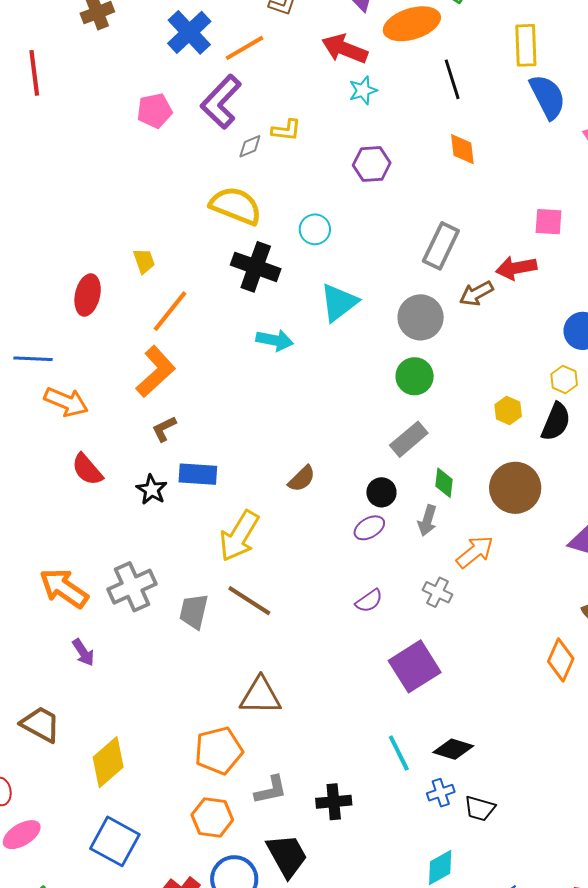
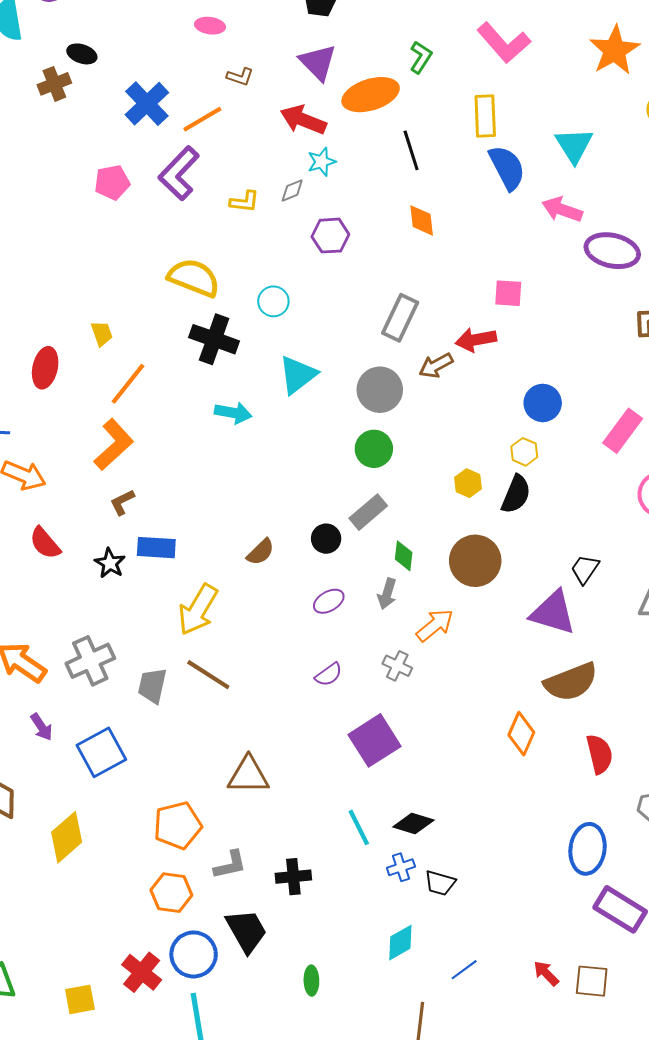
gray diamond: (250, 146) -> (292, 190), moved
black circle: (381, 492) -> (326, 539), moved
brown triangle: (260, 696) -> (248, 775), moved
blue square: (115, 841) -> (101, 752), moved, turned 33

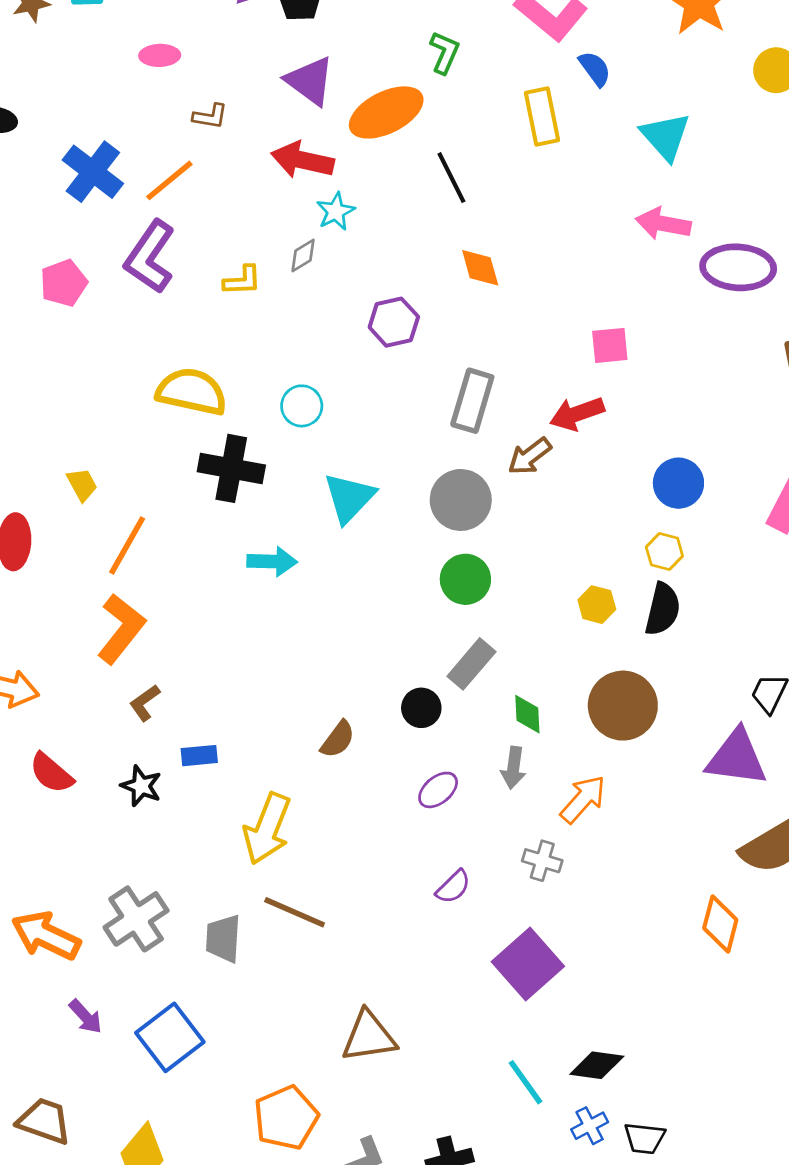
blue semicircle: (507, 168) -> (595, 69), moved, size x0.6
purple hexagon: (330, 236) -> (394, 322), moved
blue rectangle: (156, 548) -> (199, 756), size x0.7

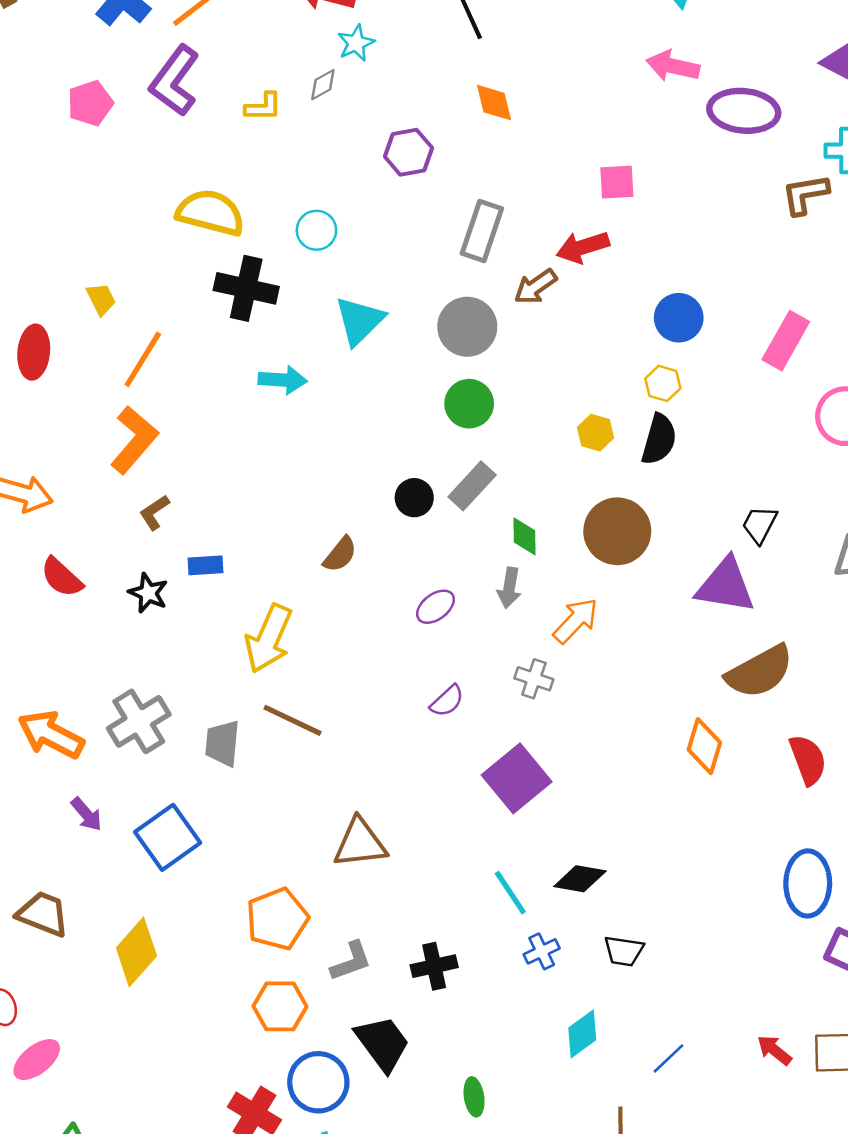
black circle: (421, 708) -> (414, 498), moved
blue cross: (590, 1126) -> (542, 951), moved

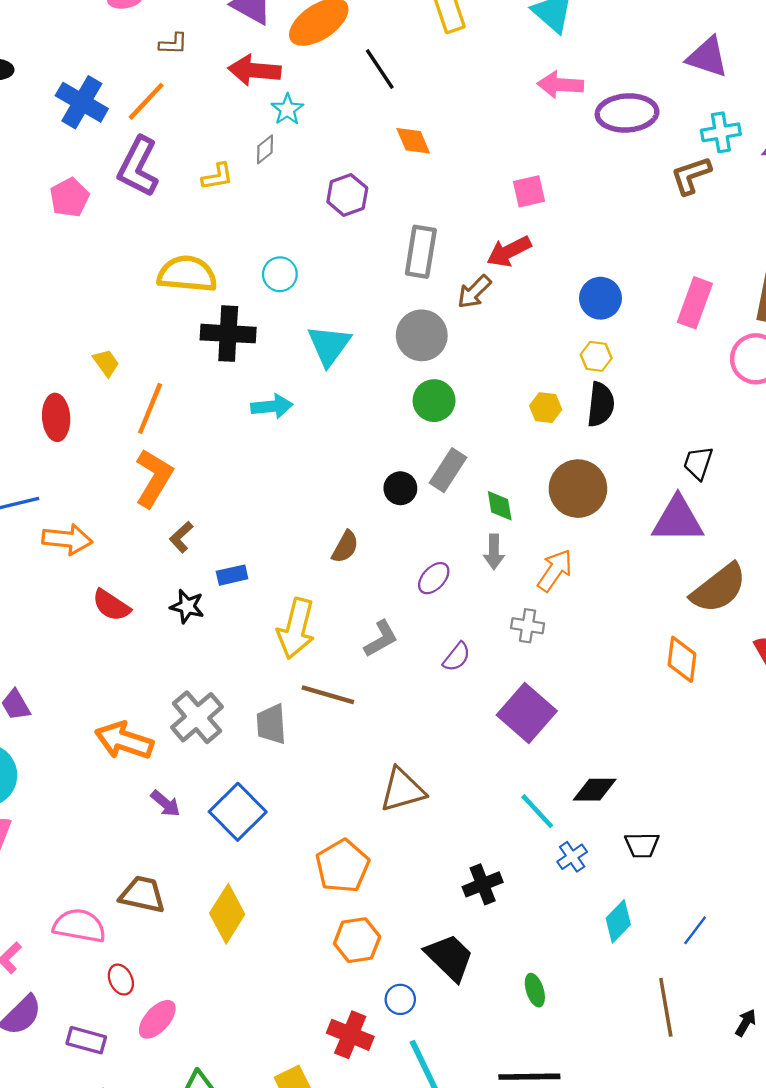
gray L-shape: (351, 961) -> (381, 639), moved
blue circle: (318, 1082) -> (400, 999), size x0.6

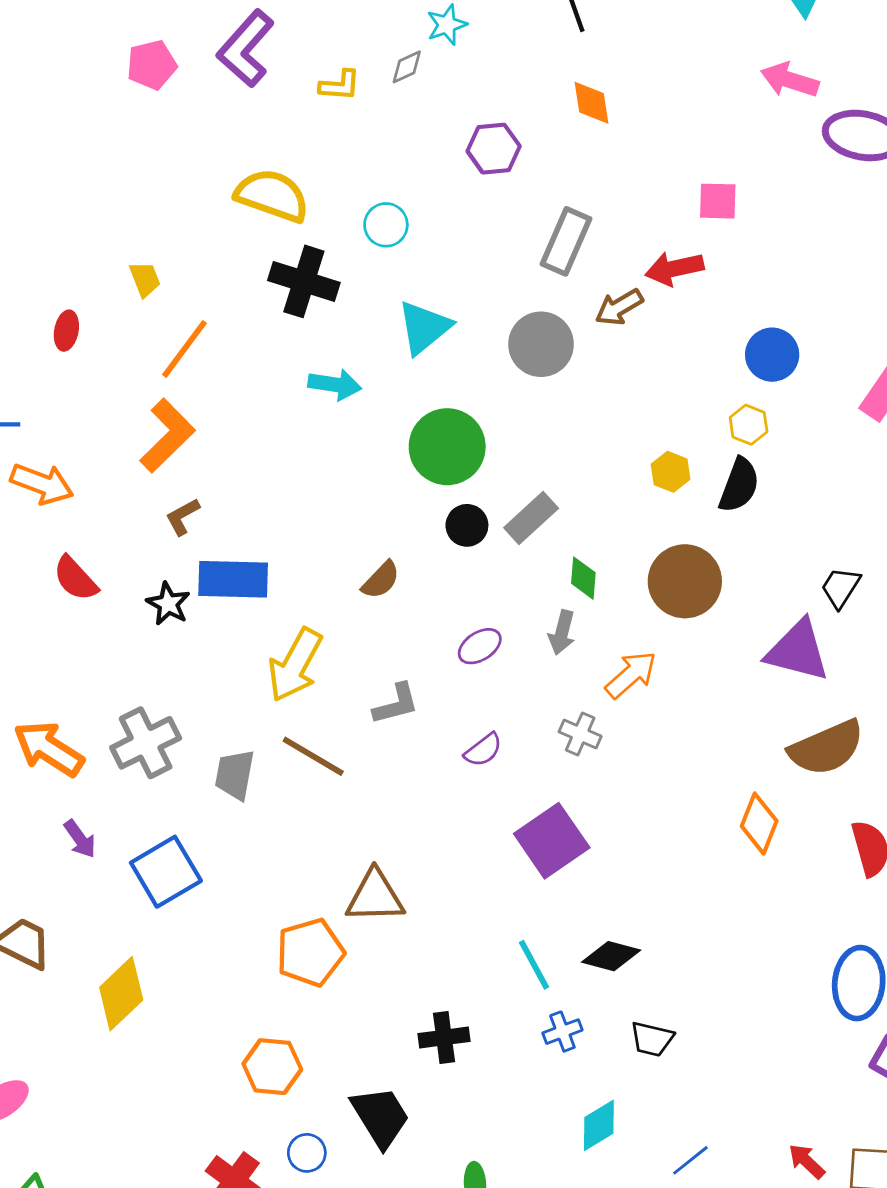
green circle: (434, 401) -> (447, 447), moved, size x1.4
red ellipse: (56, 417) -> (66, 331), size x0.7
blue rectangle: (232, 575) -> (233, 579), size x1.8
orange pentagon: (343, 866) -> (310, 952), moved

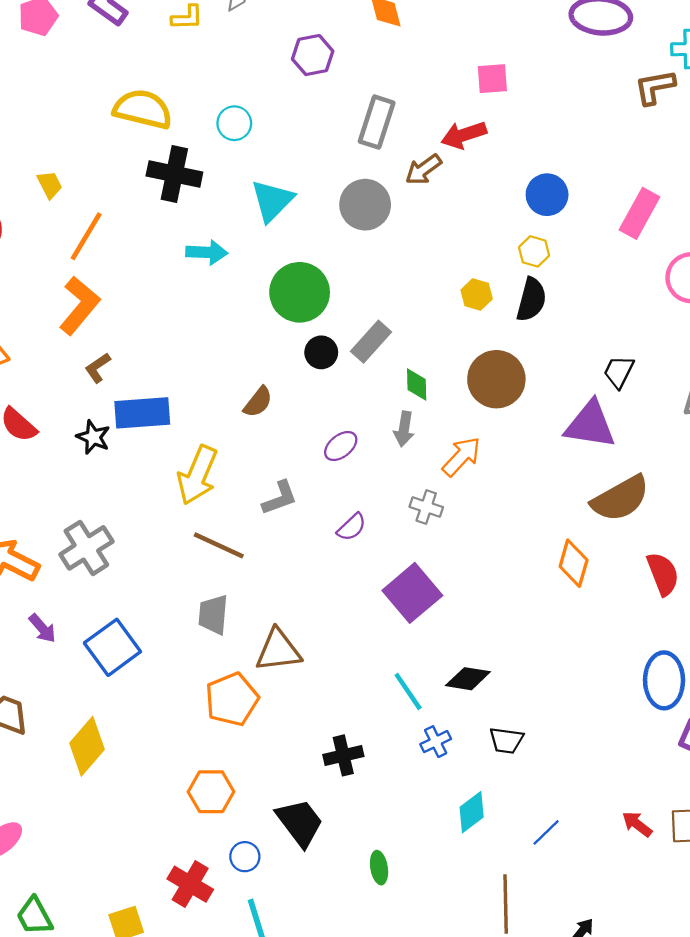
gray trapezoid: (235, 775) -> (213, 615), moved

